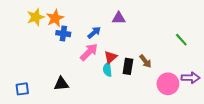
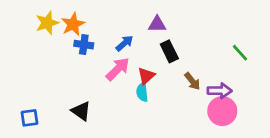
black rectangle: (128, 66) -> (169, 51), moved, turned -35
purple arrow: (191, 78) -> (220, 91), moved
black triangle: (61, 84) -> (81, 111), turned 42

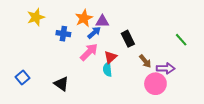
orange star: (73, 24) -> (84, 18), moved
purple triangle: (157, 24) -> (102, 21), moved
pink circle: (222, 111) -> (155, 84), moved
blue square: (30, 118) -> (23, 78), moved, turned -32

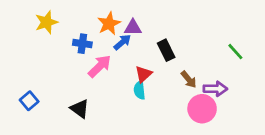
pink arrow: (89, 52) -> (100, 66), moved

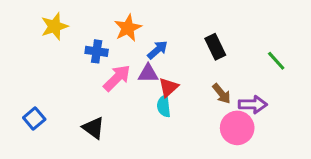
purple triangle: (133, 28) -> (148, 73), moved
blue arrow: (122, 42) -> (158, 50), moved
black rectangle: (166, 50) -> (215, 47), moved

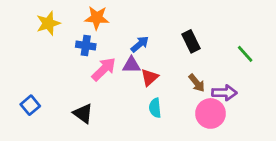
orange star: (128, 28) -> (97, 18), moved, turned 30
cyan semicircle: (164, 106) -> (155, 108), moved

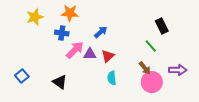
black rectangle: (191, 41) -> (162, 26), moved
green line: (245, 54) -> (151, 46), moved
purple triangle: (131, 65) -> (90, 54), moved
brown arrow: (197, 83) -> (145, 68), moved
purple arrow: (224, 93) -> (178, 70), moved

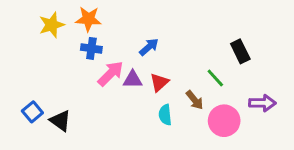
orange star: (70, 13) -> (88, 19), moved
black rectangle: (162, 26) -> (240, 51), moved
green line: (151, 46) -> (215, 78), moved
brown arrow: (145, 68) -> (195, 100), moved
black triangle: (60, 82) -> (60, 121), moved

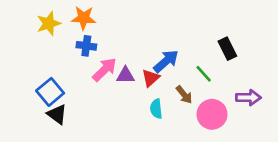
blue arrow: (149, 47) -> (166, 61), moved, size x1.4
blue square: (32, 112) -> (50, 92), moved, size x1.4

